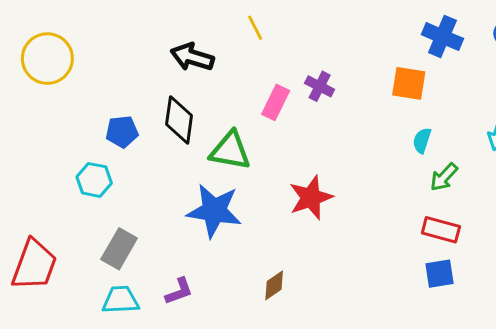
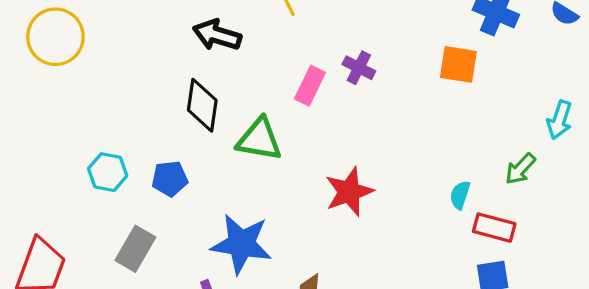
blue pentagon: (122, 132) -> (170, 179), moved
cyan semicircle: (422, 140) -> (460, 195), moved
green arrow: (444, 177) -> (520, 169), moved
blue star: (214, 211) -> (241, 244), moved

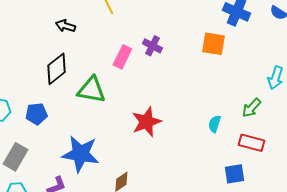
black arrow: (217, 35) -> (65, 26), size x0.7
black diamond: (202, 105) -> (56, 69), turned 44
red rectangle: (494, 228) -> (251, 143), moved

